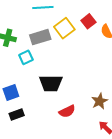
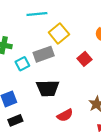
red square: (88, 21) -> (84, 59), moved
gray rectangle: (40, 37) -> (44, 54), moved

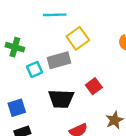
red square: (84, 59) -> (94, 86), moved

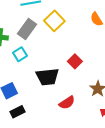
gray rectangle: (59, 60) -> (27, 29), moved, turned -30

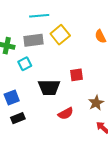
gray rectangle: (27, 29) -> (34, 40), turned 42
red square: (75, 61) -> (77, 75), turned 32

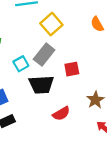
gray rectangle: (34, 40) -> (44, 55), moved, turned -42
cyan square: (25, 64) -> (21, 64), moved

